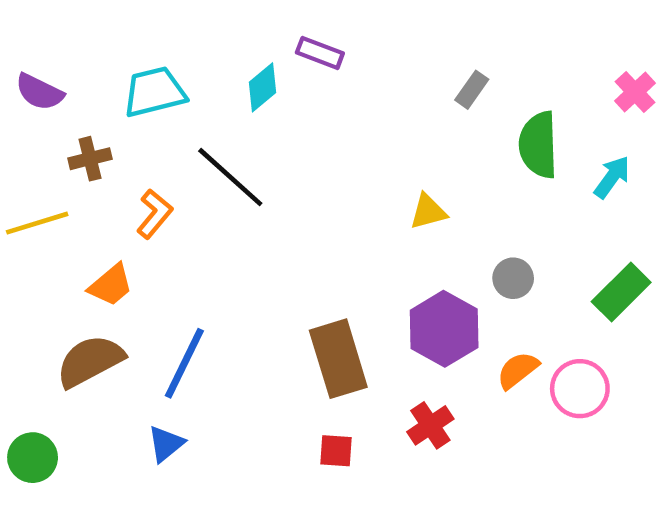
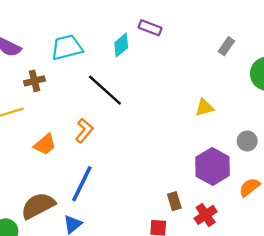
orange L-shape: (154, 214) -> (84, 131), moved
brown rectangle: (338, 359) -> (174, 201), moved, size x0.5
brown semicircle: (90, 361) -> (38, 206), moved

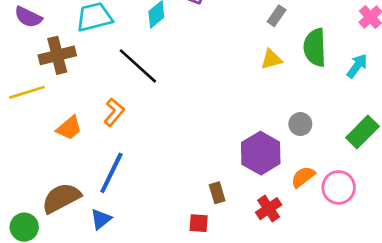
brown cross: (34, 81) -> (57, 55), size x1.5
yellow triangle: (204, 107) -> (271, 59), moved
red cross: (206, 215) -> (269, 209), moved

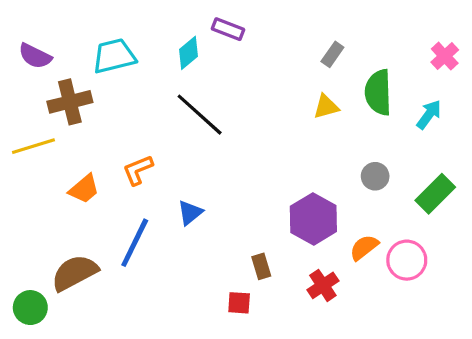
black line: (138, 66) -> (200, 115), moved
orange L-shape: (114, 112) -> (138, 170), turned -152
gray circle: (300, 124) -> (375, 176), moved
blue triangle: (101, 219) -> (190, 213), moved

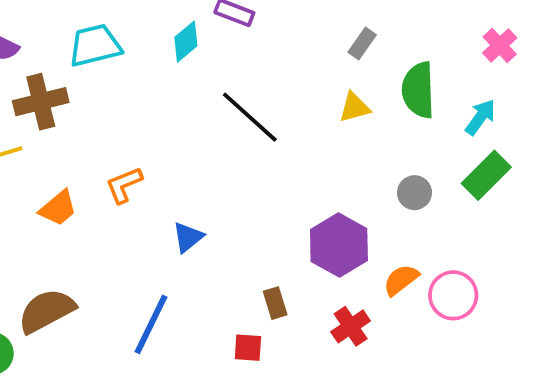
black line: (200, 115) -> (250, 117), moved
green rectangle: (435, 194) -> (486, 175), moved
blue line: (135, 243) -> (151, 324), moved

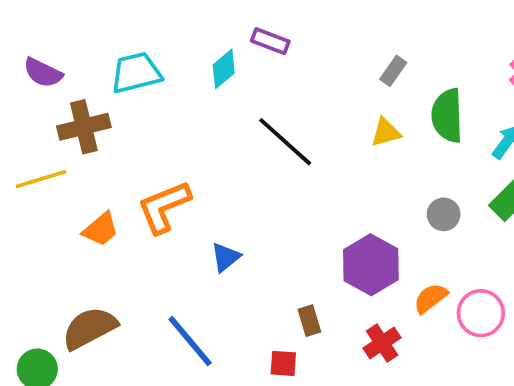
orange L-shape: (124, 185) -> (164, 207), size x1.5
blue line: (151, 324) -> (190, 341), turned -66

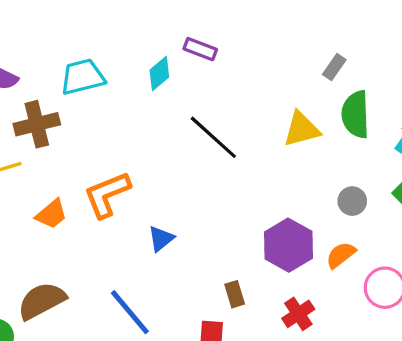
gray rectangle: (393, 71) -> (334, 67), moved
yellow triangle: (386, 132) -> (302, 129), size x1.4
orange semicircle: (431, 298) -> (341, 255), moved

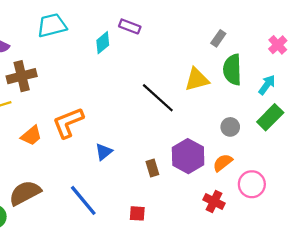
cyan trapezoid: (83, 77) -> (52, 25), moved
black line: (213, 137) -> (158, 98), moved
brown rectangle: (235, 294) -> (152, 168), moved
red cross: (298, 314) -> (214, 202), moved, turned -30

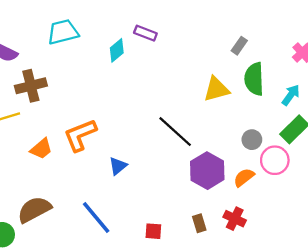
black line: (158, 98) -> (175, 132), moved
brown rectangle: (152, 168) -> (199, 223), moved
pink circle: (252, 184) -> (275, 160), moved

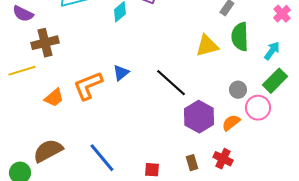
blue triangle: (118, 166) -> (121, 73), moved

